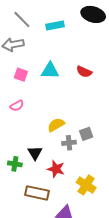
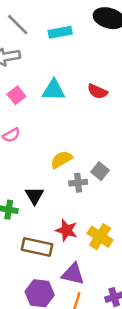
pink square: (21, 75) -> (16, 95), turned 32
gray square: (86, 134) -> (100, 171), turned -32
red star: (56, 169) -> (67, 230), moved

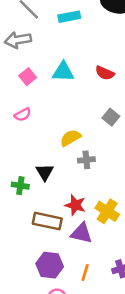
gray square: (100, 171) -> (111, 117), moved
purple triangle: (73, 274) -> (81, 233), moved

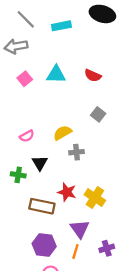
pink semicircle: (23, 115) -> (27, 136), moved
purple triangle: (81, 233) -> (80, 229), moved, turned 42

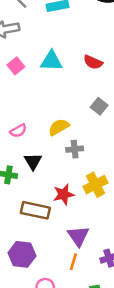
red star: (67, 192) -> (64, 194), turned -30
yellow cross: (95, 198) -> (95, 185), moved, turned 30
purple hexagon: (44, 245) -> (22, 254), moved

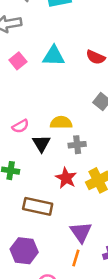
yellow semicircle: (59, 127) -> (61, 122), turned 30
black triangle: (33, 161) -> (41, 143), moved
red star: (64, 194) -> (66, 178), moved, turned -30

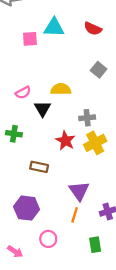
pink square: (18, 61) -> (30, 39), moved, turned 35
gray cross: (77, 145) -> (87, 118), moved
brown rectangle: (38, 206) -> (39, 167), size x0.7

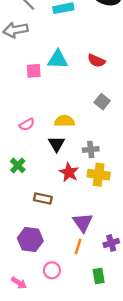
black triangle: (43, 109) -> (56, 144), moved
green cross: (14, 134) -> (18, 165), turned 35
yellow cross: (95, 143) -> (99, 175), turned 35

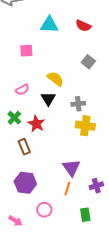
pink square: (34, 71) -> (26, 51), moved
yellow semicircle: (64, 121) -> (55, 79), turned 36
pink semicircle: (27, 124) -> (22, 90), moved
red star: (69, 172) -> (36, 124), moved
brown rectangle: (43, 199) -> (24, 147), moved, turned 56

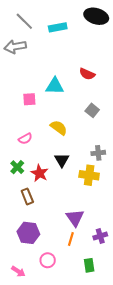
cyan triangle: (49, 25) -> (55, 86), moved
black triangle: (48, 99) -> (62, 160), moved
gray cross: (78, 104) -> (98, 153), moved

